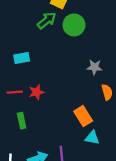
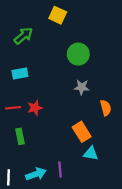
green arrow: (47, 20) -> (23, 36), moved
green circle: (74, 25) -> (78, 54), moved
gray star: (95, 67) -> (82, 87), moved

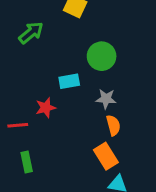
cyan rectangle: (20, 73) -> (69, 81), moved
red star: (35, 108) -> (46, 108), moved
orange semicircle: (106, 108) -> (113, 125), moved

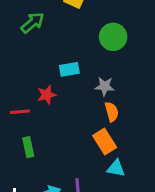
green circle: (102, 56) -> (113, 37), moved

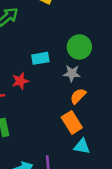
green circle: (113, 37) -> (79, 47), moved
orange semicircle: (112, 112) -> (78, 96), turned -120

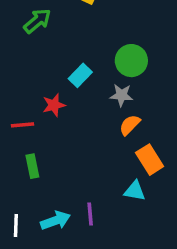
cyan rectangle: (40, 58) -> (80, 75), turned -36
orange rectangle: (72, 122) -> (150, 160), moved

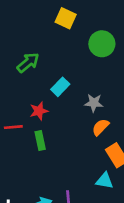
green arrow: (37, 21) -> (28, 63), moved
green circle: (131, 61) -> (102, 44), moved
green rectangle: (32, 166) -> (40, 140), moved

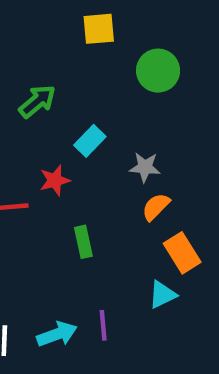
yellow square: (66, 18) -> (99, 29), turned -30
green rectangle: (40, 140) -> (83, 242), moved
cyan triangle: (105, 181) -> (162, 295), turned -36

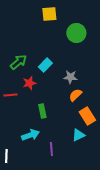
green arrow: (37, 101) -> (18, 62), moved
cyan arrow: (57, 334) -> (30, 135), moved

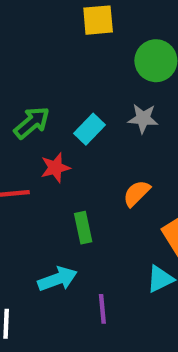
gray star: (70, 77) -> (143, 118), moved
orange semicircle: (75, 95) -> (137, 193), moved

